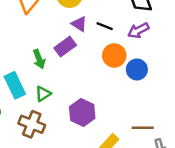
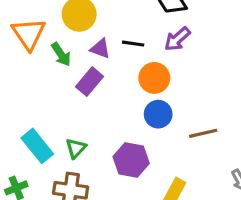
green arrow: (39, 59) -> (61, 54), moved
blue circle: (137, 69) -> (158, 114), moved
brown line: (143, 128) -> (203, 133), moved

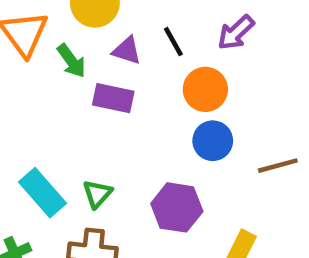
black line: (133, 44) -> (173, 42), turned 55
purple rectangle: (89, 82) -> (113, 98), turned 64

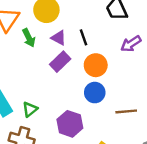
purple arrow: (236, 33) -> (131, 44), moved
purple rectangle: (113, 98) -> (60, 62), moved, turned -66

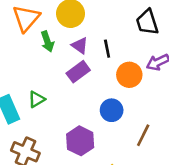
orange circle: (96, 65) -> (129, 75), moved
green triangle: (30, 109) -> (37, 99), moved
brown line: (126, 111) -> (143, 135), turned -66

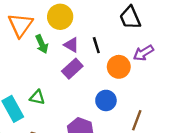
green triangle: (37, 99) -> (37, 97), turned 49

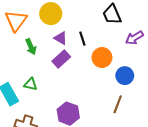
green arrow: (42, 44) -> (31, 47), moved
purple arrow: (143, 53) -> (134, 38), moved
blue circle: (106, 100) -> (125, 76), moved

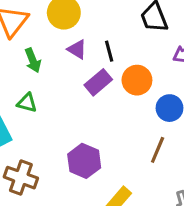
purple rectangle: (61, 59) -> (98, 82), moved
green triangle: (31, 84) -> (27, 103), moved

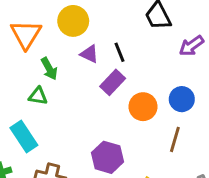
orange circle: (137, 80) -> (143, 107), moved
green triangle: (27, 103) -> (38, 96), moved

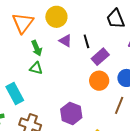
purple rectangle: (113, 82) -> (100, 57), moved
green triangle: (38, 96) -> (36, 68), moved

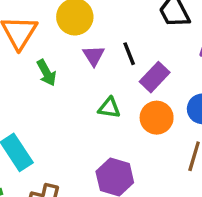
purple triangle: (65, 41) -> (94, 56), turned 32
green triangle: (36, 68) -> (109, 108), moved

